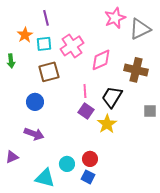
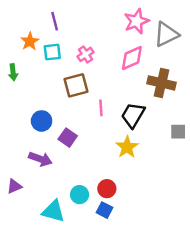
pink cross: (72, 46) -> (85, 54), size x0.6
pink diamond: (101, 60) -> (132, 58), moved
brown square: (49, 72) -> (76, 85), moved
purple square: (86, 111) -> (68, 138), moved

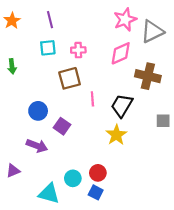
orange star: (30, 41) -> (12, 21), moved
pink cross: (85, 54) -> (78, 50), turned 32

